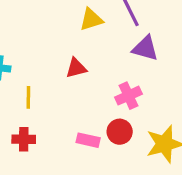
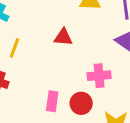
pink rectangle: (88, 140) -> (52, 101), turned 66

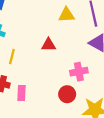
pink rectangle: (52, 101) -> (21, 93), moved

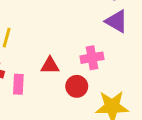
red triangle: (49, 45) -> (50, 66), moved

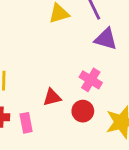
pink cross: (92, 58) -> (91, 80), turned -35

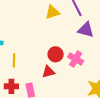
red circle: (83, 111) -> (56, 54), moved

